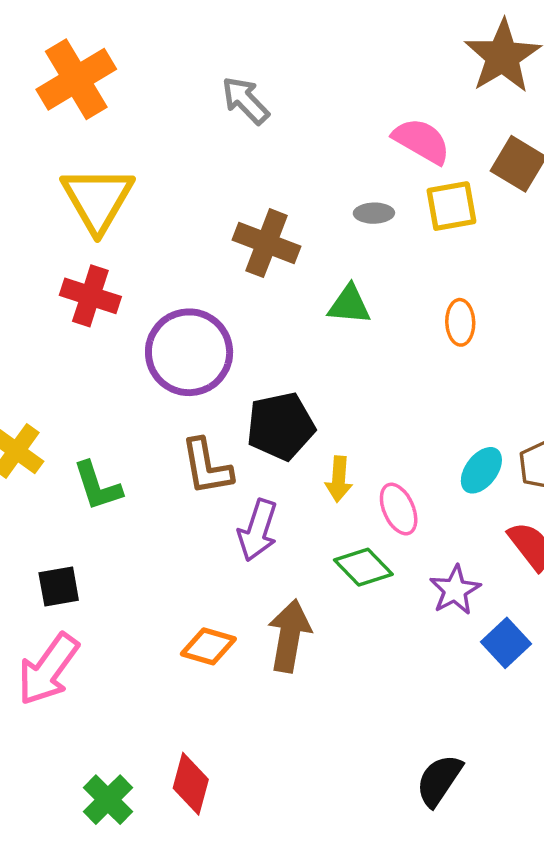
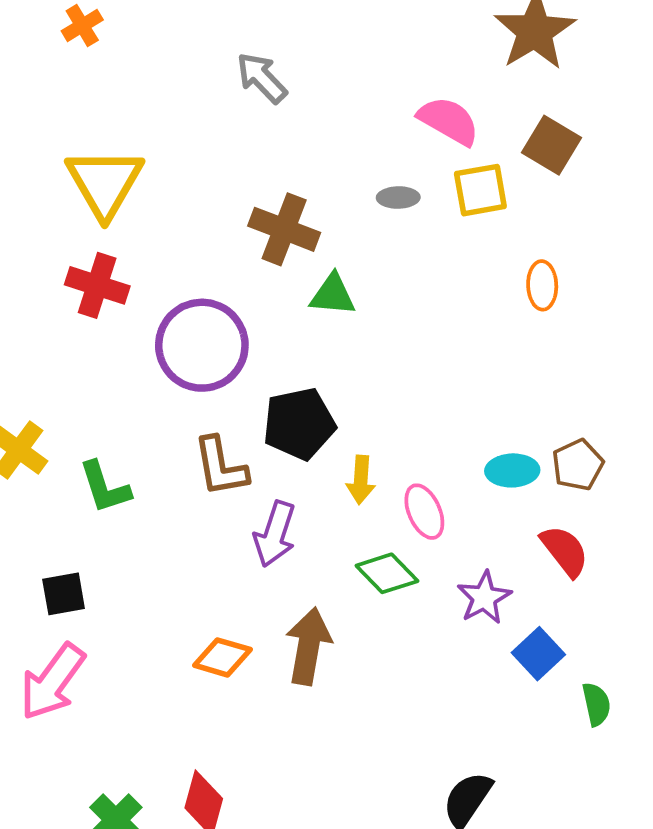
orange cross: (76, 79) -> (82, 25), moved, size x0.5
green triangle: (349, 305) -> (333, 295), moved
orange ellipse: (460, 322) -> (542, 285), moved
cyan ellipse: (481, 470) -> (512, 470), turned 51

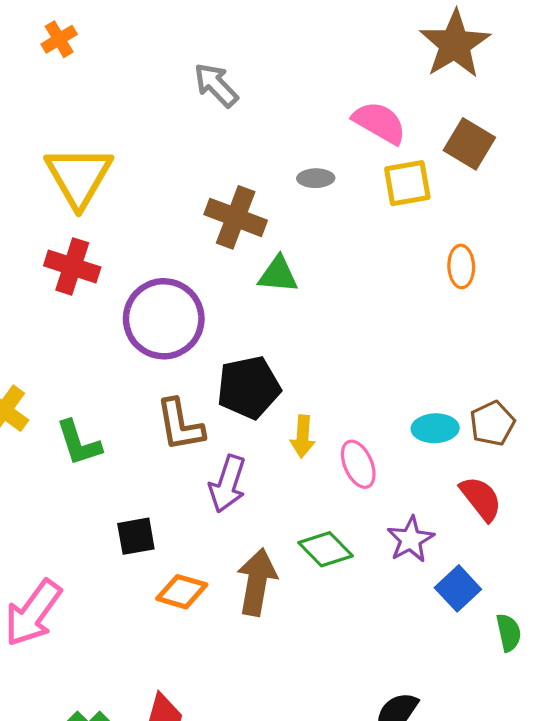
gray ellipse: (398, 198) -> (316, 178), moved
green diamond: (387, 573) -> (326, 549), moved
black square: (64, 594) -> (136, 536), moved

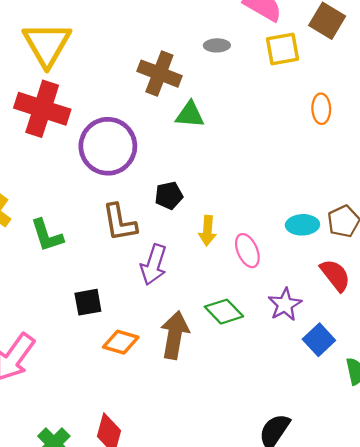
red cross: (72, 266) -> (42, 109), size x1.4
black pentagon: (249, 387) -> (169, 195), size x0.6

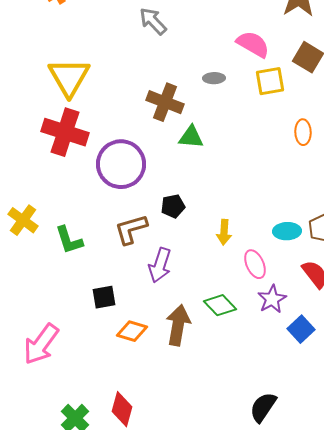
brown L-shape: (120, 222) -> (131, 229), turned 84
yellow arrow: (208, 231) -> (224, 232), moved
pink ellipse: (247, 251) -> (255, 264), moved

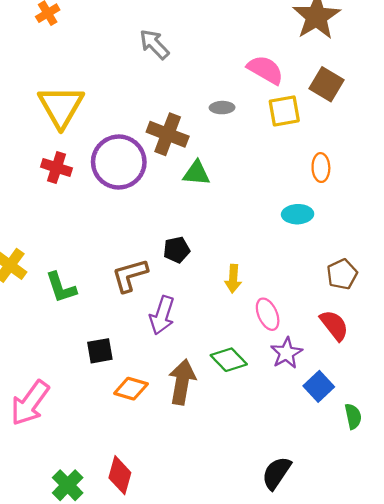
red cross: (65, 132) -> (57, 168), size x0.6
purple circle: (121, 164) -> (119, 162), moved
cyan ellipse: (287, 231) -> (298, 214), moved

